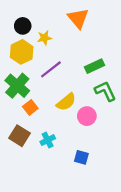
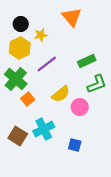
green L-shape: (105, 91) -> (97, 84), turned 95
brown square: (19, 136) -> (18, 136), moved
cyan cross: (48, 140) -> (44, 129), size x1.5

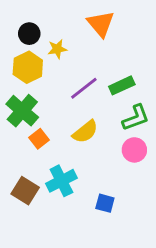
purple line: (47, 64) -> (84, 88), moved
pink circle: (80, 107) -> (134, 150), moved

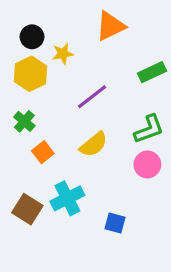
orange triangle: (101, 24) -> (110, 26), turned 44
green rectangle: (122, 85) -> (152, 72), moved
green cross: (22, 111) -> (24, 121), size x0.6

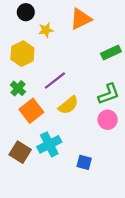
black circle: (32, 37) -> (26, 12), moved
yellow star: (63, 54) -> (46, 30), moved
purple line: (92, 97) -> (55, 81), moved
orange square: (43, 152) -> (31, 111), size x1.5

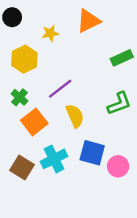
black circle: (26, 12) -> (12, 17), moved
yellow semicircle: (68, 105) -> (75, 116), turned -75
pink circle: (108, 120) -> (118, 166), moved
blue square: (84, 162) -> (92, 153), moved, size x1.5

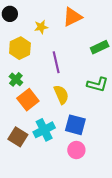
purple line: (60, 89) -> (56, 62), moved, turned -65
green L-shape: (119, 103) -> (98, 84), turned 35
pink circle: (118, 166) -> (76, 150), moved

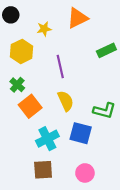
green L-shape: (98, 84) -> (104, 111), moved
brown square: (18, 137) -> (43, 170), moved, turned -36
pink circle: (76, 150) -> (85, 173), moved

